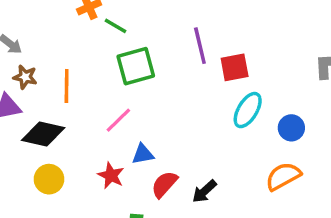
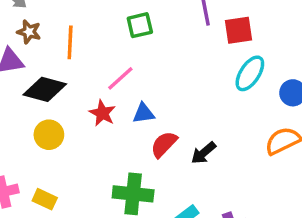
green square: (136, 66) -> (140, 25), size x0.7
red star: (111, 175) -> (102, 113), moved

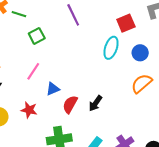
red square: (238, 30) -> (126, 23), moved
red star: (102, 113) -> (29, 110), moved

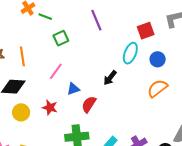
black arrow: (95, 103) -> (110, 78), moved

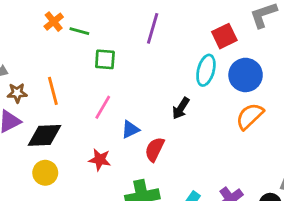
purple line: (96, 20) -> (153, 28), turned 45
green square: (61, 38) -> (105, 59), turned 35
blue circle: (158, 59) -> (246, 75), size x1.5
yellow circle: (21, 112) -> (45, 173), moved

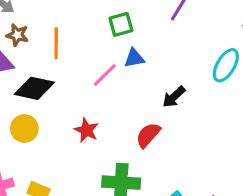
green square: (105, 59) -> (121, 24), turned -35
black arrow: (181, 108) -> (174, 97), moved
blue triangle: (130, 130) -> (134, 58), moved

